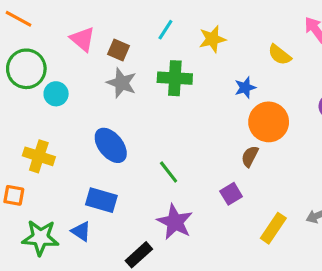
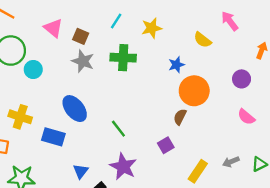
blue rectangle: (101, 200) -> (53, 137), moved
blue triangle: (81, 231) -> (81, 171), moved, turned 35

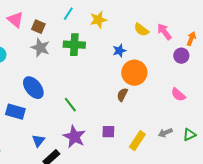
pink arrow: (230, 21) -> (164, 32), moved
purple circle: (242, 79) -> (181, 56), moved
purple square: (166, 145) -> (108, 132), moved, turned 32

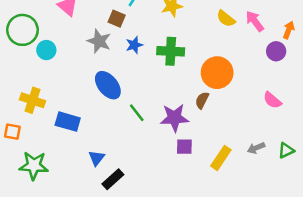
brown square: (38, 27) -> (117, 19), moved
green cross: (74, 45) -> (171, 51), moved
blue star: (119, 51) -> (134, 45), moved
blue ellipse: (33, 88) -> (108, 85), moved
purple star: (74, 137) -> (174, 118), moved, turned -30

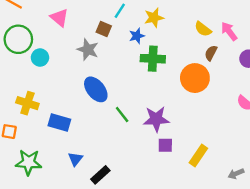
blue star: (134, 45) -> (137, 36), moved
brown semicircle: (202, 100) -> (211, 53), moved
gray arrow: (256, 148) -> (236, 174), moved
blue triangle: (97, 158) -> (75, 159), moved

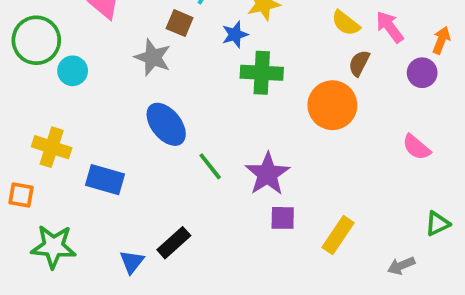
purple star: (156, 119) -> (267, 174), turned -30
blue triangle: (75, 159) -> (132, 262), moved
black rectangle: (100, 175) -> (174, 243), moved

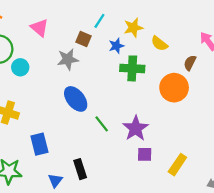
yellow semicircle: (346, 23) -> (159, 44), moved
gray star: (153, 57) -> (68, 59), turned -30
blue rectangle: (105, 180) -> (39, 144), moved, turned 60
black rectangle: (174, 243) -> (80, 169), turned -66

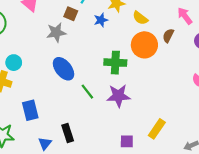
cyan circle: (20, 67) -> (14, 63), moved
green cross: (132, 68) -> (115, 63), moved
orange circle: (174, 88) -> (144, 45), moved
purple star: (136, 128) -> (118, 96), turned 30
purple square: (145, 154) -> (127, 141), moved

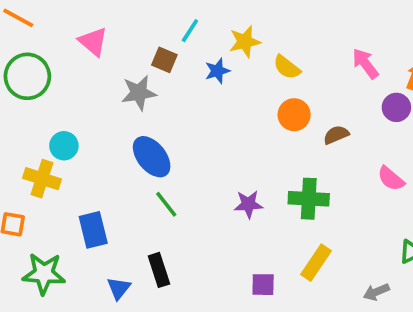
brown semicircle: (168, 36) -> (336, 135), moved, turned 40
orange circle: (144, 45) -> (294, 115), size x0.7
green cross: (115, 63) -> (309, 199), moved
green line: (87, 92) -> (166, 204), moved
purple star: (118, 96) -> (248, 204), size x0.7

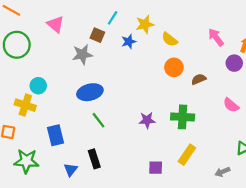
blue ellipse: (152, 157) -> (90, 92), turned -65

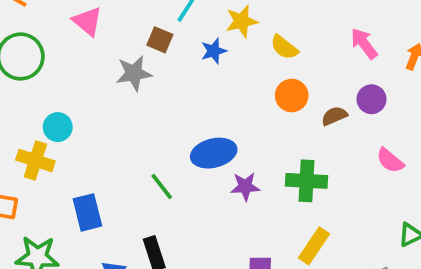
purple circle: (234, 63) -> (372, 99), moved
blue ellipse: (90, 92) -> (214, 153), moved

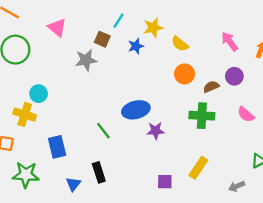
green cross: (307, 181) -> (202, 116), moved

